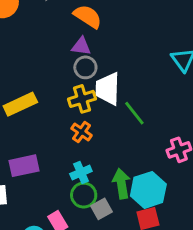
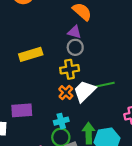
white trapezoid: (108, 89) -> (84, 91), moved, turned 35
yellow rectangle: (20, 104) -> (31, 54), moved
green line: (134, 113) -> (105, 85), turned -72

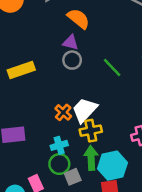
yellow cross: (70, 69) -> (91, 131), moved
green line: (105, 85) -> (112, 67), moved, turned 60

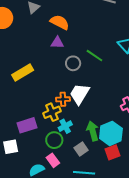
gray circle: (72, 60) -> (73, 63), moved
orange cross: (63, 112) -> (63, 99), turned -32
yellow cross: (91, 131) -> (52, 112), moved
green circle: (59, 164) -> (54, 140), moved

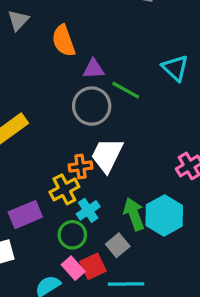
orange semicircle: (60, 22) -> (64, 41), turned -132
purple triangle: (57, 43) -> (94, 69), moved
gray circle: (73, 63) -> (92, 106), size x1.5
red square: (112, 152) -> (93, 266), moved

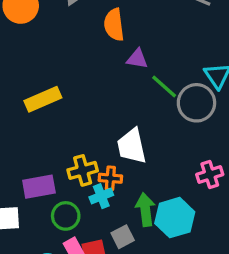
gray circle: (92, 106) -> (196, 103), moved
white trapezoid: (107, 155) -> (132, 146), turned -51
orange cross: (80, 167) -> (110, 178), moved
green circle: (72, 235) -> (66, 216), moved

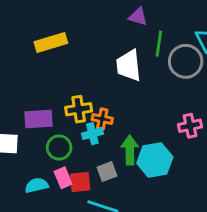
green line: (164, 86) -> (159, 44), turned 50
white trapezoid: (132, 146) -> (129, 65), moved

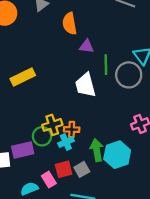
purple rectangle: (39, 119) -> (23, 150), moved
green circle: (59, 147) -> (42, 136), moved
red square: (80, 182) -> (64, 169), moved

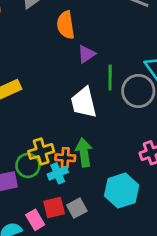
purple triangle: (87, 46) -> (86, 54), turned -42
green arrow: (97, 150) -> (84, 153), moved

